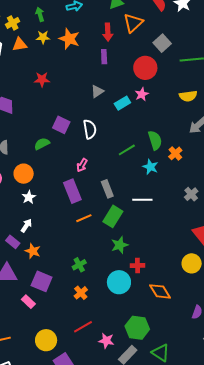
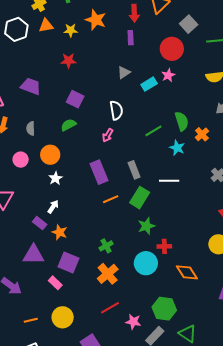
yellow star: (43, 37) -> (71, 30), moved
purple square: (61, 125) -> (75, 99), moved
pink arrow: (82, 165) -> (108, 135), moved
orange cross: (81, 293) -> (108, 274), size x1.5
yellow circle: (46, 340) -> (63, 317), moved

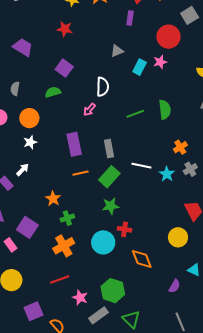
cyan rectangle: (149, 84) -> (140, 67), turned -42
orange cross: (202, 134) -> (180, 147), moved
cyan star: (177, 148) -> (167, 174), moved
orange star: (60, 232) -> (53, 199), moved

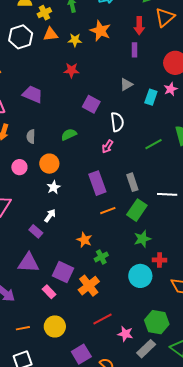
purple square: (64, 68) -> (91, 104), moved
orange cross: (64, 246) -> (89, 286), moved

